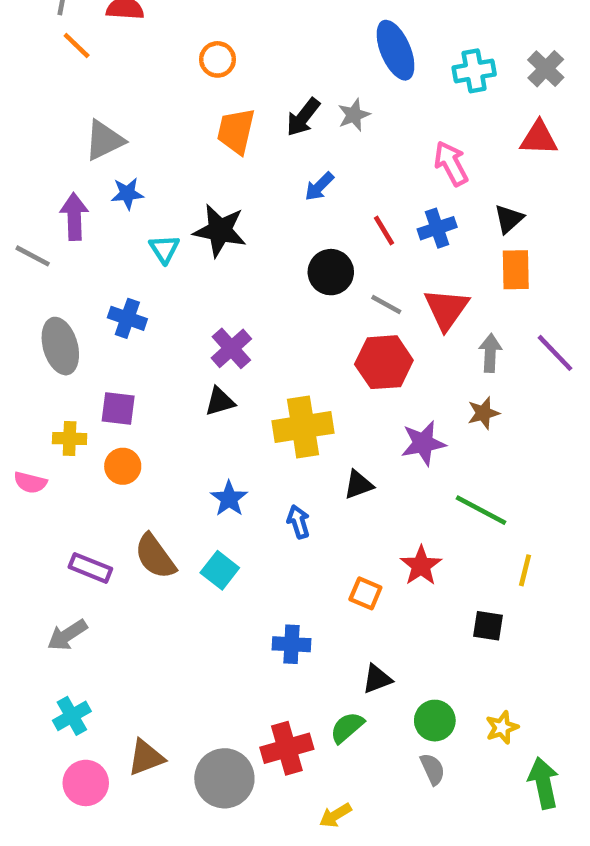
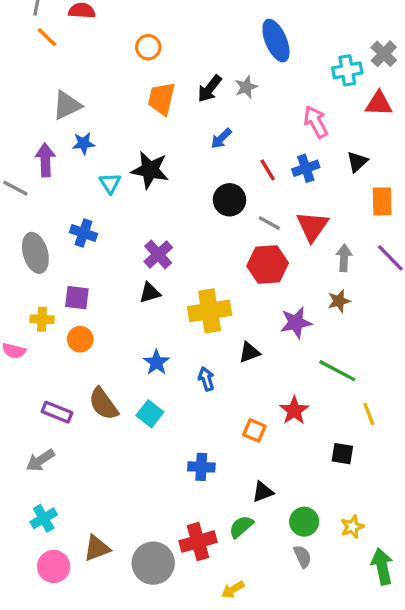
cyan cross: (474, 71) -> (347, 70), moved
orange rectangle: (516, 270) -> (382, 201), moved
yellow line: (525, 570) -> (369, 414), turned -35

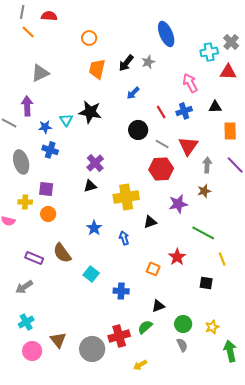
blue star: (83, 143) -> (45, 127), moved
black triangle: (357, 162) -> (215, 107), turned 40
cyan square: (150, 414) -> (91, 274), moved
brown triangle: (97, 548) -> (58, 340), turned -48

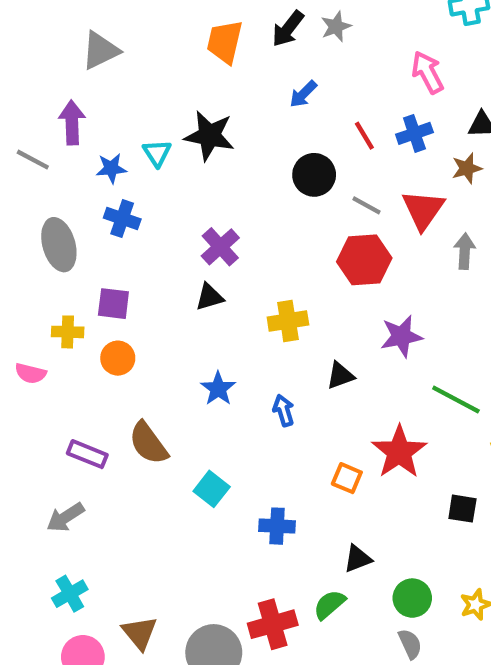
brown star: (204, 191) -> (467, 168), moved
yellow cross: (126, 197) -> (288, 321), size x0.7
red star: (177, 257) -> (399, 452), size x1.4

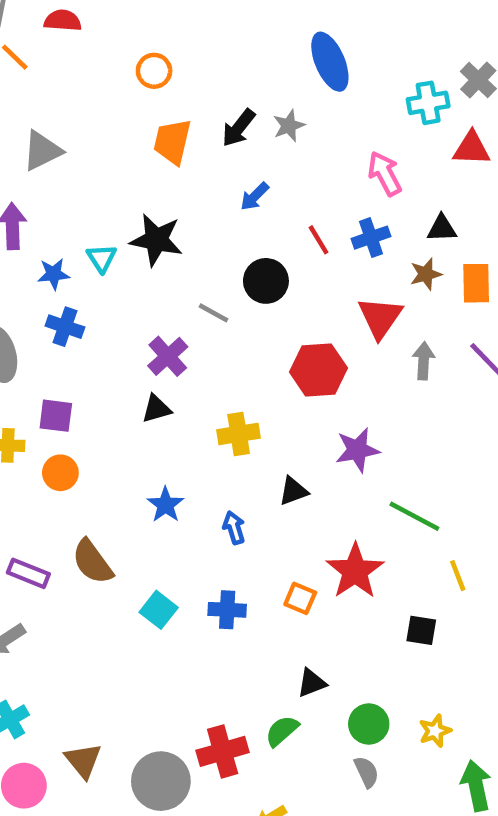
gray line: (366, 205) -> (213, 313), moved
blue cross: (277, 526) -> (227, 610), moved

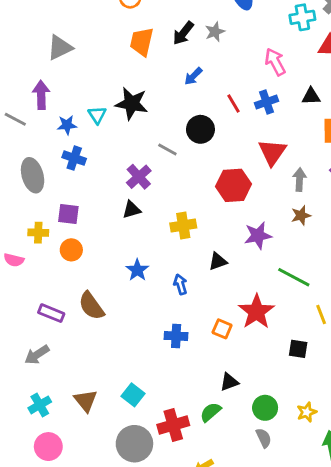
brown star: (426, 274) -> (301, 215), moved
cyan square: (159, 610) -> (133, 395), moved
brown triangle: (83, 761) -> (86, 401), moved

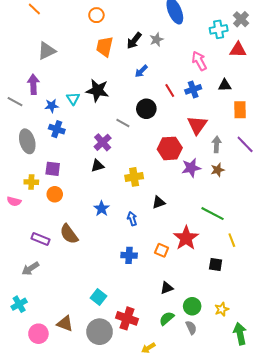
purple star: (258, 236) -> (191, 168), moved
brown triangle: (86, 401) -> (65, 324), moved, turned -30
cyan cross: (40, 405) -> (19, 304), moved
green semicircle: (211, 412) -> (167, 318), moved
red cross: (173, 425) -> (127, 318), turned 35

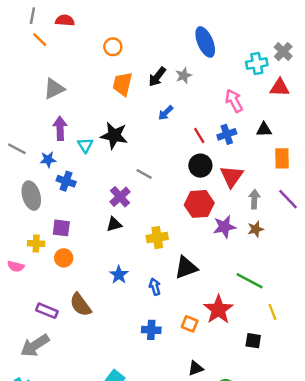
purple arrow: (33, 84) -> (60, 128), moved
blue star: (52, 106) -> (48, 160), moved
black circle: (146, 109) -> (200, 166), moved
black triangle: (159, 202) -> (186, 268), size x1.5
gray arrow: (30, 269) -> (35, 345), size x1.4

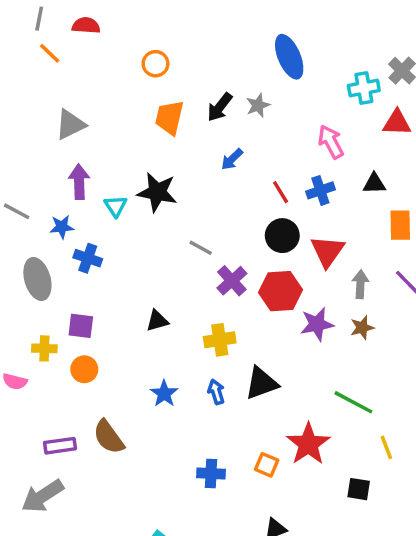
purple cross: (120, 197) -> (232, 281), moved
blue arrow: (155, 287) -> (216, 392), moved
purple rectangle: (47, 311) -> (60, 446), turned -30

